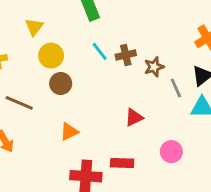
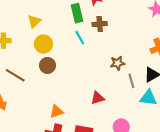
cyan line: (100, 51) -> (80, 38), moved
brown cross: (126, 55) -> (100, 24), moved
orange triangle: (69, 132) -> (56, 112), moved

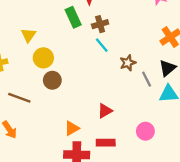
cyan line: (80, 38) -> (102, 45), moved
red triangle: (98, 98) -> (105, 111), moved

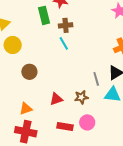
brown star: (128, 63) -> (81, 97), moved
brown circle: (52, 80) -> (29, 72), moved
red rectangle: (106, 143) -> (65, 126), moved

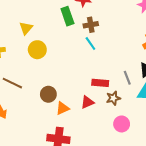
brown circle: (29, 72) -> (48, 94), moved
orange triangle: (26, 109) -> (62, 108), moved
red rectangle: (65, 126) -> (100, 83), moved

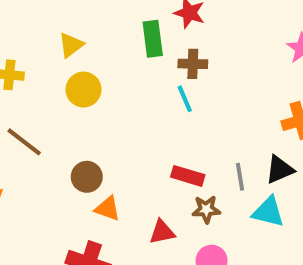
red triangle: (87, 102) -> (162, 232), moved
orange triangle: (62, 108) -> (108, 209), turned 32

